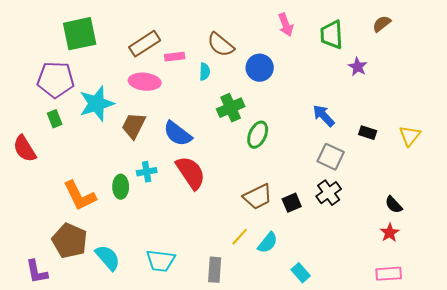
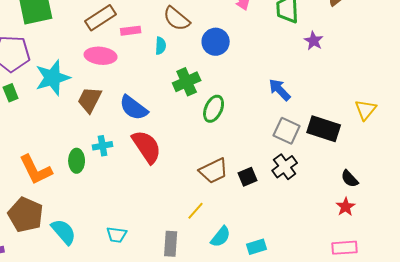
black rectangle: (368, 133) -> (324, 129), moved, size x1.8
cyan semicircle: (268, 243) -> (221, 237), moved
cyan trapezoid: (161, 261) -> (117, 235), size x0.7
cyan rectangle: (301, 273) -> (257, 247), turned -66

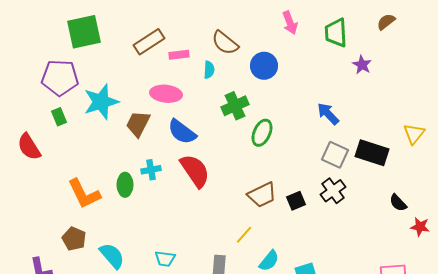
pink ellipse: (101, 56) -> (166, 94), moved
red star: (346, 207) -> (420, 227), moved, turned -30
brown pentagon: (26, 215) -> (74, 239), size x0.7

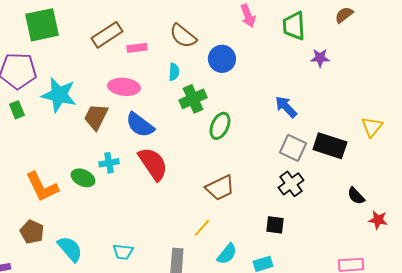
purple star: (362, 65) -> (320, 58), turned -30
cyan semicircle: (209, 70) -> (174, 72), moved
cyan star: (101, 102) -> (59, 95), turned 30
green ellipse: (125, 185) -> (83, 178), turned -65
black square: (296, 201) -> (275, 225), moved, turned 30

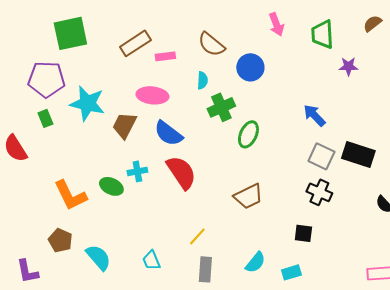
black cross: (291, 184) -> (319, 192), turned -30
yellow line: (202, 228) -> (197, 236), moved
cyan trapezoid: (123, 252) -> (151, 260), turned 60

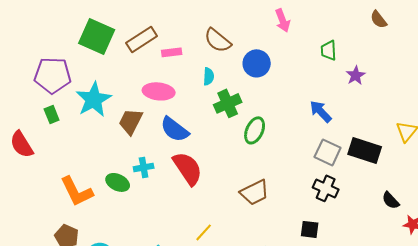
brown semicircle: (372, 23) -> (379, 19), turned -90
green square: (70, 33) -> (97, 36), moved, turned 36
green trapezoid: (322, 34) -> (329, 50), moved, size x0.7
purple star: (348, 66) -> (356, 75), moved, turned -30
cyan star: (87, 103) -> (94, 99), turned 30

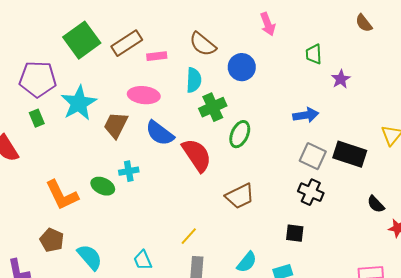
green square: (97, 36) -> (82, 40), turned 30
cyan semicircle: (209, 76) -> (194, 80), size x1.4
blue arrow: (321, 111) -> (306, 115), turned 125
red semicircle: (188, 168) -> (197, 155), moved

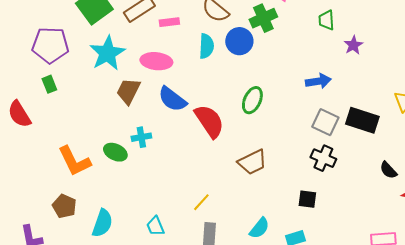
blue circle: (242, 67) -> (239, 41), moved
cyan star: (79, 103) -> (107, 53), moved
green cross: (213, 107) -> (263, 18), moved
cyan semicircle: (90, 257) -> (102, 223), turned 60

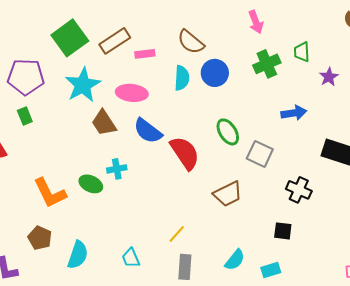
green cross: (263, 18) -> (267, 64), moved
brown trapezoid: (128, 91) -> (104, 123), turned -60
green ellipse: (252, 100) -> (228, 132), turned -56
gray square: (325, 122) -> (260, 154), moved

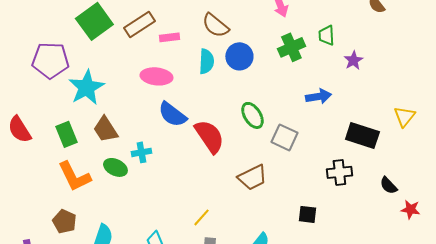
cyan star: (83, 85) -> (86, 87), moved
green rectangle: (25, 116) -> (66, 134), moved, size x1.4
brown trapezoid: (104, 123) -> (105, 129), moved
black cross: (299, 190) -> (339, 172), moved, turned -30

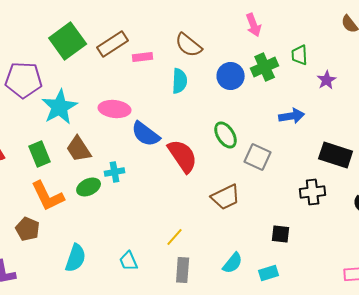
blue circle: (239, 56) -> (231, 76), moved
pink ellipse: (156, 76) -> (115, 109), moved
green ellipse: (115, 167) -> (89, 187), turned -50
brown pentagon: (64, 221) -> (28, 229), moved

